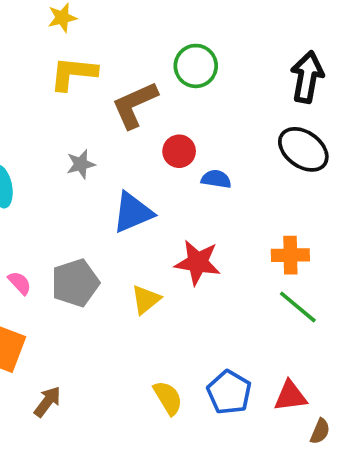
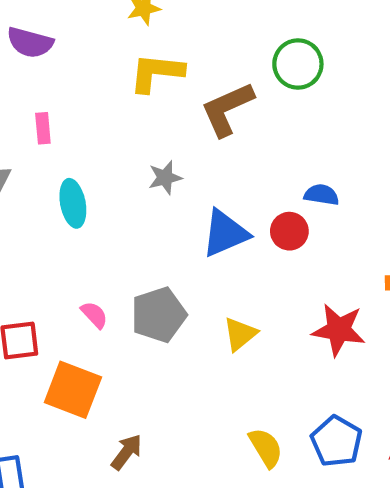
red circle: (179, 151) -> (289, 231), moved
red star: (198, 262) -> (339, 330), moved

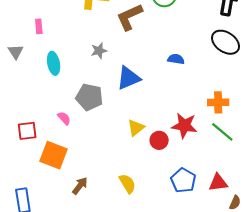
red circle: (289, 231) -> (159, 140), moved
gray pentagon: (159, 315) -> (89, 97), moved, turned 30
yellow semicircle: (266, 448) -> (127, 184), moved

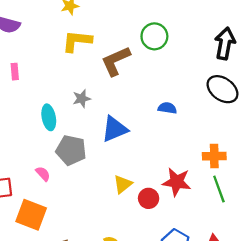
cyan ellipse: (54, 63) -> (49, 117), moved
green line: (222, 132) -> (219, 189), turned 30

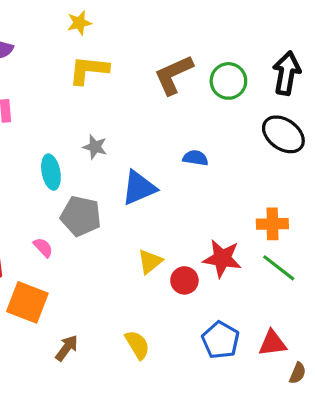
green circle: (154, 36) -> (228, 81), moved
brown L-shape: (116, 61) -> (173, 75), moved
gray star: (82, 99) -> (95, 147), turned 30
blue semicircle: (167, 108) -> (195, 158), moved
green line: (219, 189) -> (279, 268), turned -32

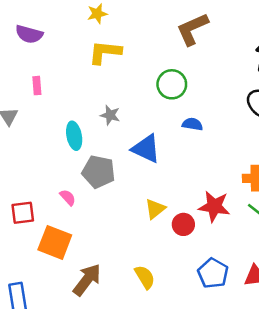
brown L-shape: (173, 75) -> (192, 29), moved
green circle: (228, 81) -> (172, 84), moved
blue triangle: (139, 188) -> (146, 149), turned 48
brown arrow: (67, 348) -> (87, 280), size x1.5

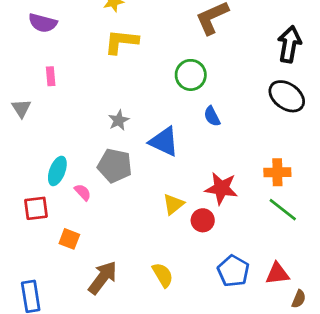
gray star: (110, 115) -> (119, 120), moved, turned 30
blue semicircle: (192, 124) -> (212, 116), turned -126
cyan ellipse: (74, 136) -> (57, 171), moved, turned 32
red star: (214, 206) -> (221, 188), moved
orange square: (55, 242) -> (69, 239), size x0.6

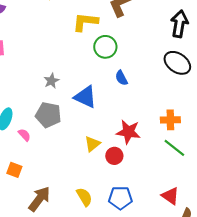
yellow L-shape: (121, 42) -> (85, 22), moved
blue pentagon: (233, 271) -> (120, 198), moved, turned -30
red triangle: (277, 274) -> (170, 196), turned 42

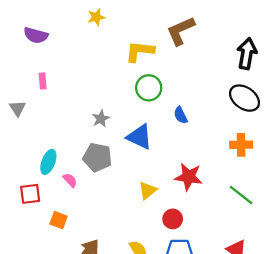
green circle: (105, 47) -> (149, 88), moved
orange cross: (170, 120) -> (241, 145), moved
red circle: (114, 156) -> (173, 219), moved

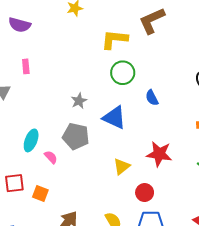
red square: (30, 194) -> (14, 183), moved

